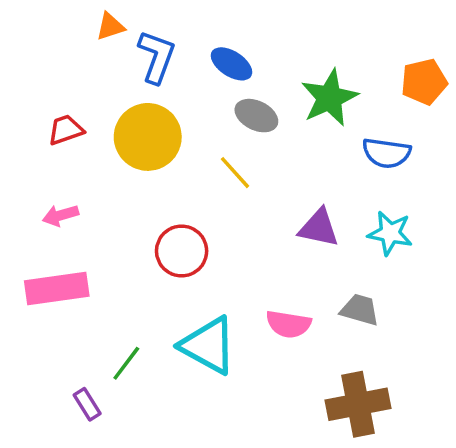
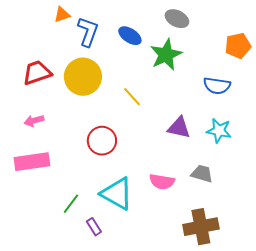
green star: (329, 98) -> (166, 55), moved
gray ellipse: (256, 116) -> (177, 19), moved
red trapezoid: (66, 130) -> (37, 73), size x1.4
purple rectangle: (87, 404) -> (94, 227), moved

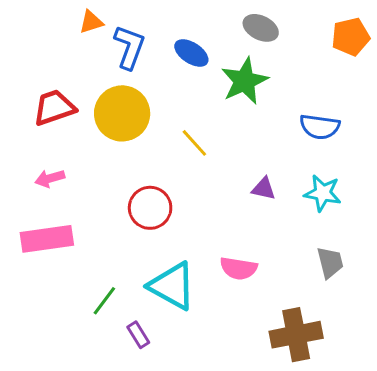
orange pentagon: (238, 46) -> (351, 37), moved
purple triangle: (179, 128) -> (264, 189), size x0.7
gray trapezoid: (202, 174) -> (330, 262), moved, turned 60

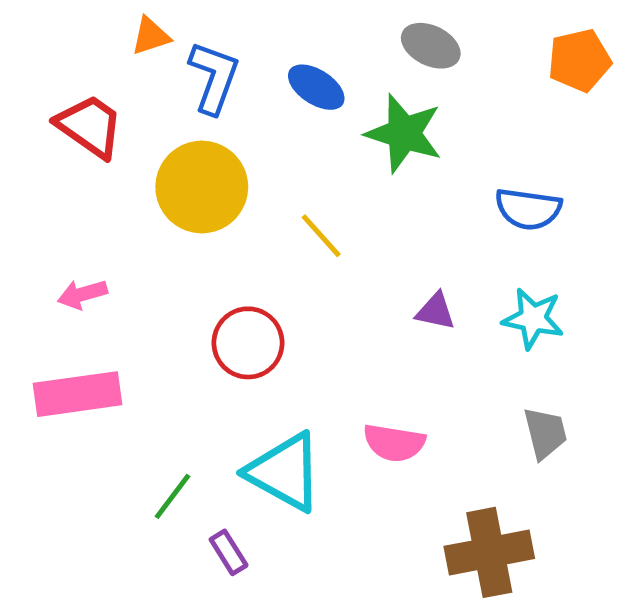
green star: (244, 81) -> (404, 133), turned -30
red trapezoid: (54, 108) -> (90, 126), moved, turned 54

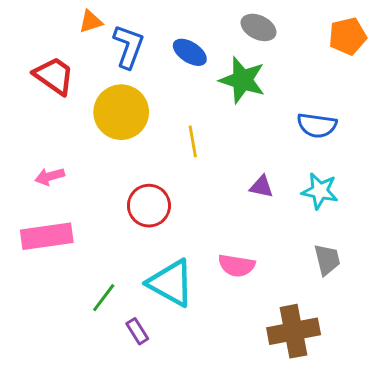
yellow line: (321, 236) -> (193, 141), turned 32

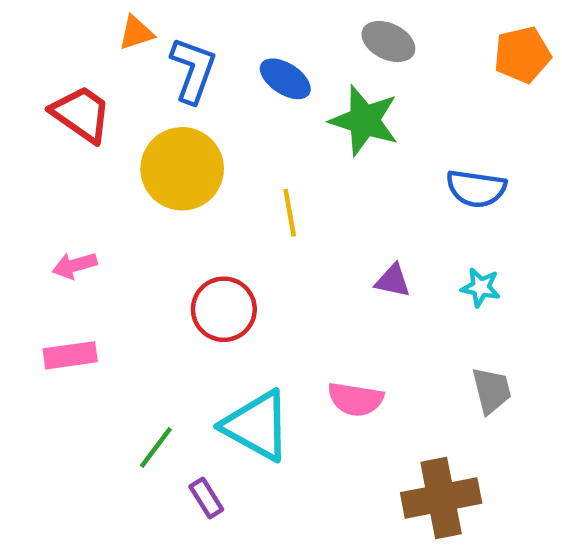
cyan star: (320, 191) -> (481, 287), size x0.7
pink rectangle: (47, 236) -> (70, 355), size x0.7

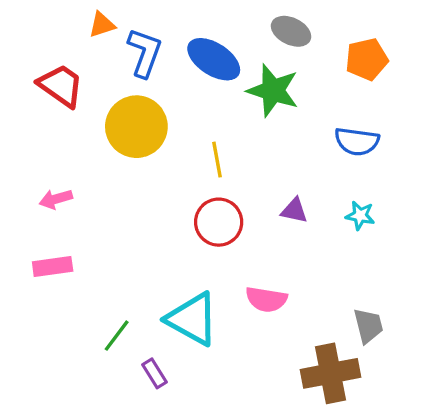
orange pentagon: (522, 55) -> (367, 59), moved
blue ellipse: (285, 79) -> (214, 59), size x1.4
red circle: (224, 309) -> (219, 222), moved
gray trapezoid: (492, 390) -> (368, 326), moved

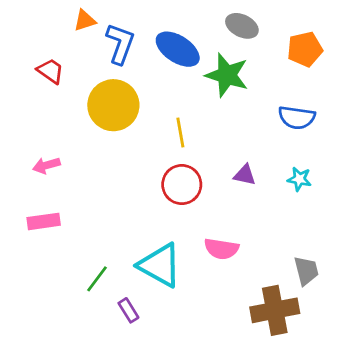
red trapezoid: (61, 86) -> (50, 71), size x0.7

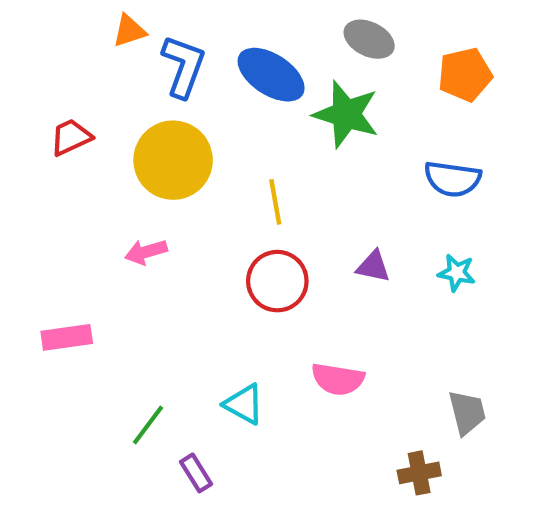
red trapezoid: (50, 71) -> (71, 137), moved, turned -60
pink arrow: (46, 165) -> (146, 252), moved
cyan triangle: (160, 265) -> (244, 404), size x0.6
brown cross: (275, 310) -> (419, 473), size x0.6

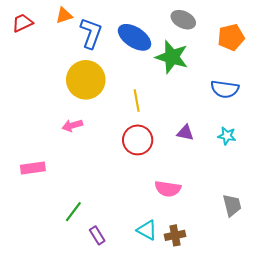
red trapezoid: (71, 137) -> (23, 23), moved
cyan triangle: (244, 404) -> (147, 230), moved
brown cross: (419, 473) -> (175, 235), moved

